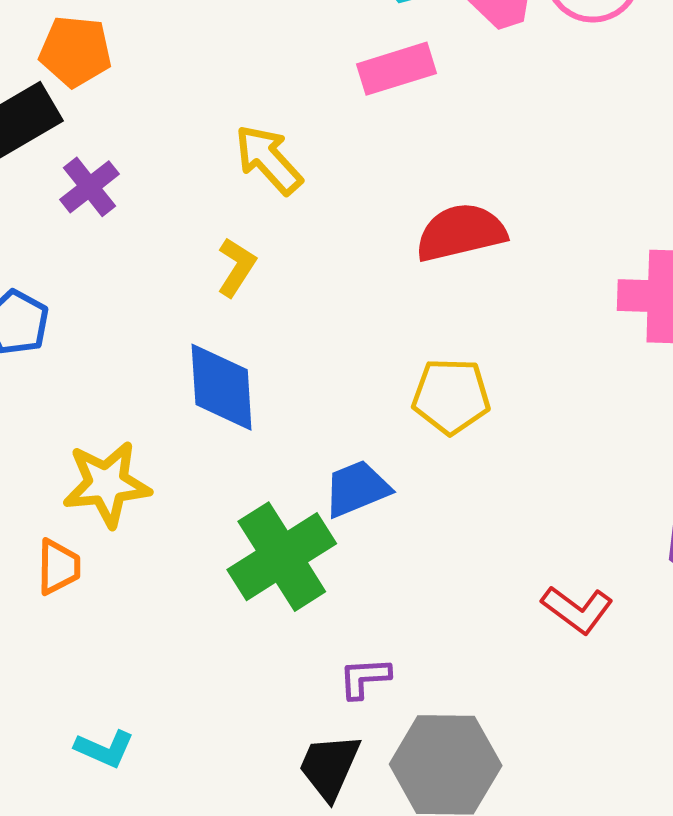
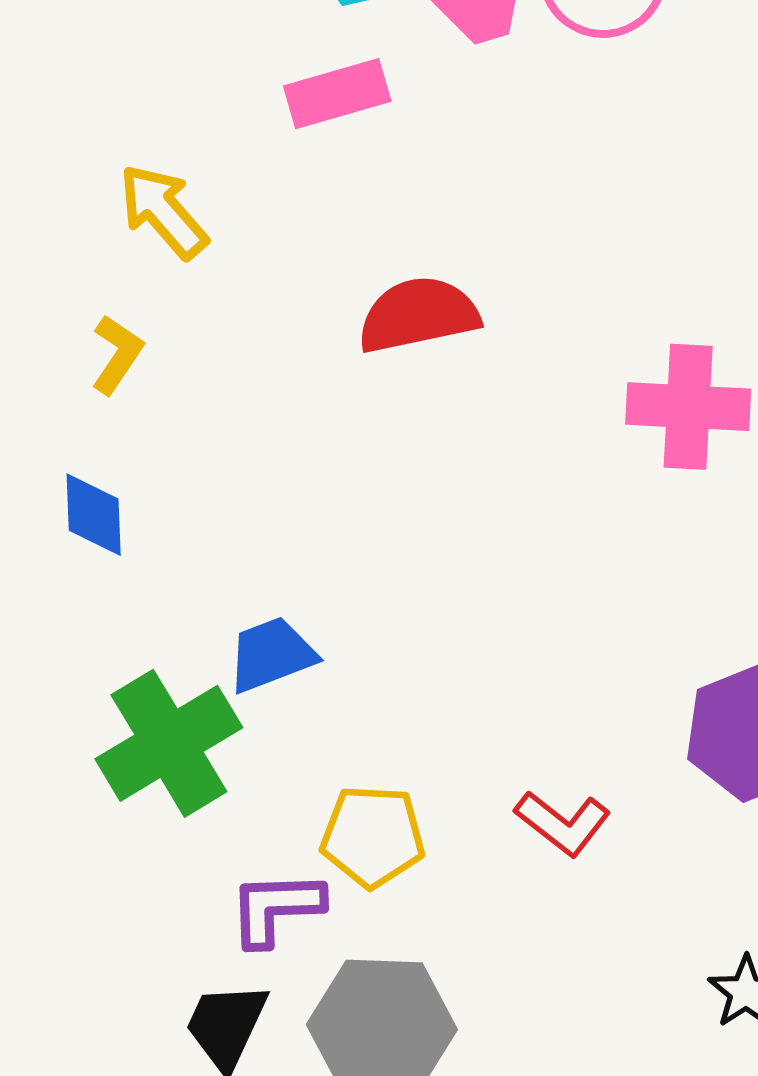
blue diamond: (222, 387) -> (94, 515), size x0.7
yellow pentagon: (451, 396) -> (373, 836), moved
purple L-shape: (364, 678) -> (276, 908), size x1.4

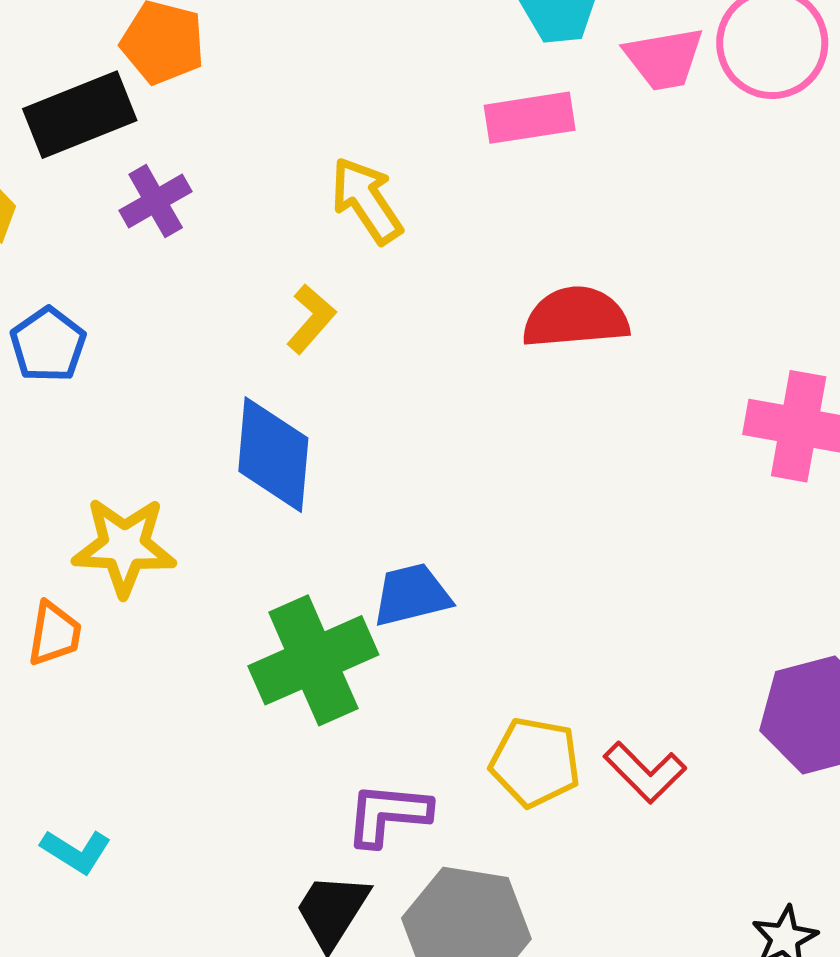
blue diamond: (94, 515) -> (273, 455), size x1.5
yellow pentagon: (373, 836) -> (535, 762), moved

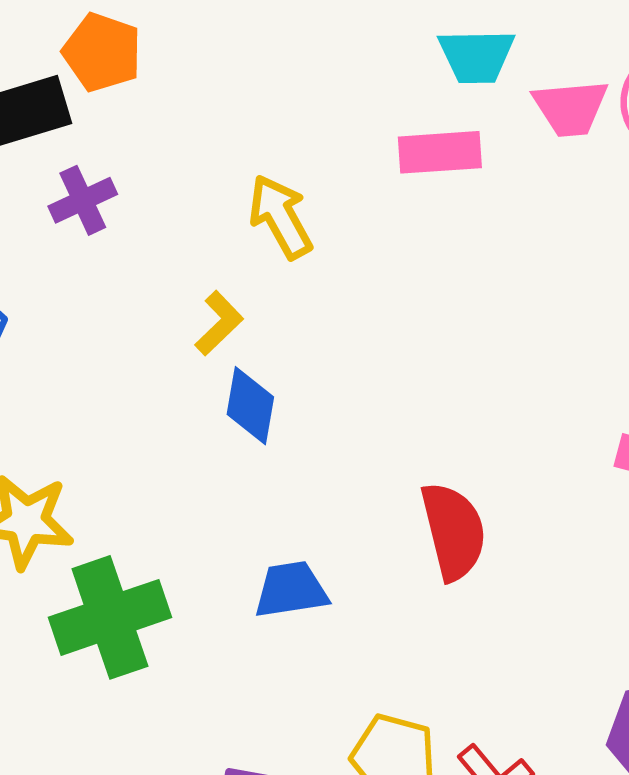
red semicircle: (576, 318) -> (453, 531), moved, turned 76
blue diamond: (273, 455) -> (250, 406), moved, size x0.7
green cross: (313, 660) -> (110, 617), moved

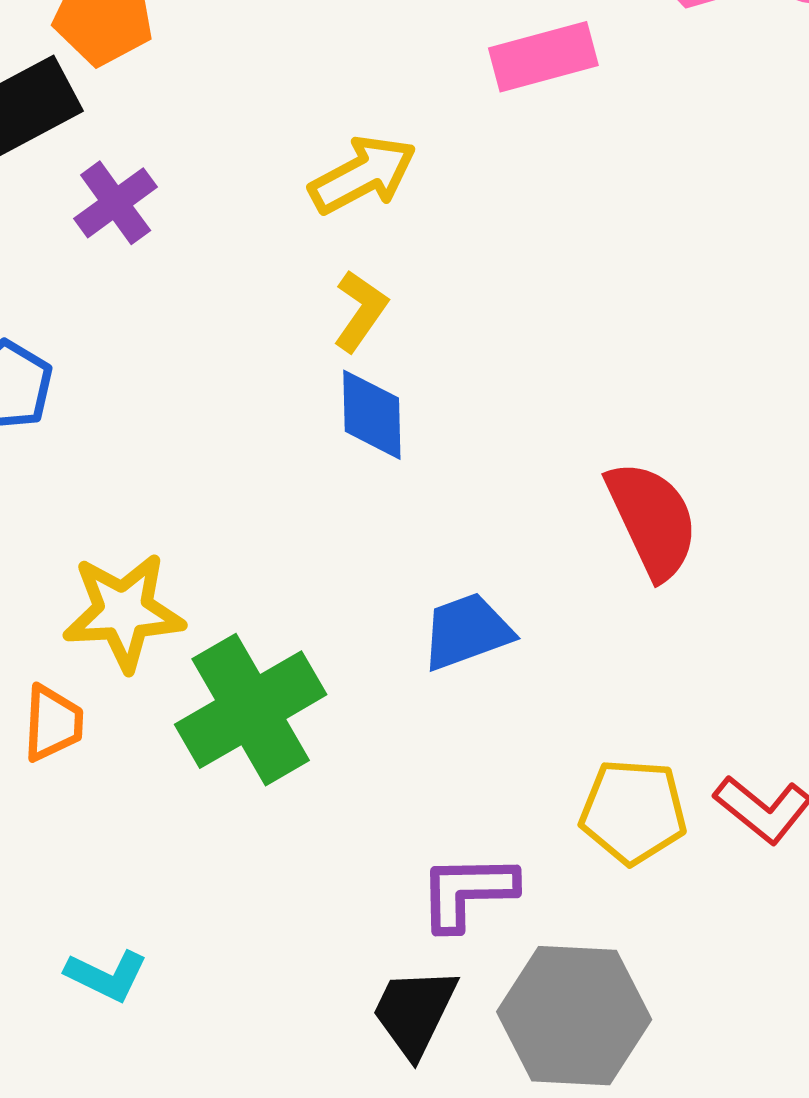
yellow arrow: (280, 217) -> (363, 175), turned 102
yellow L-shape: (219, 323) -> (360, 311), moved

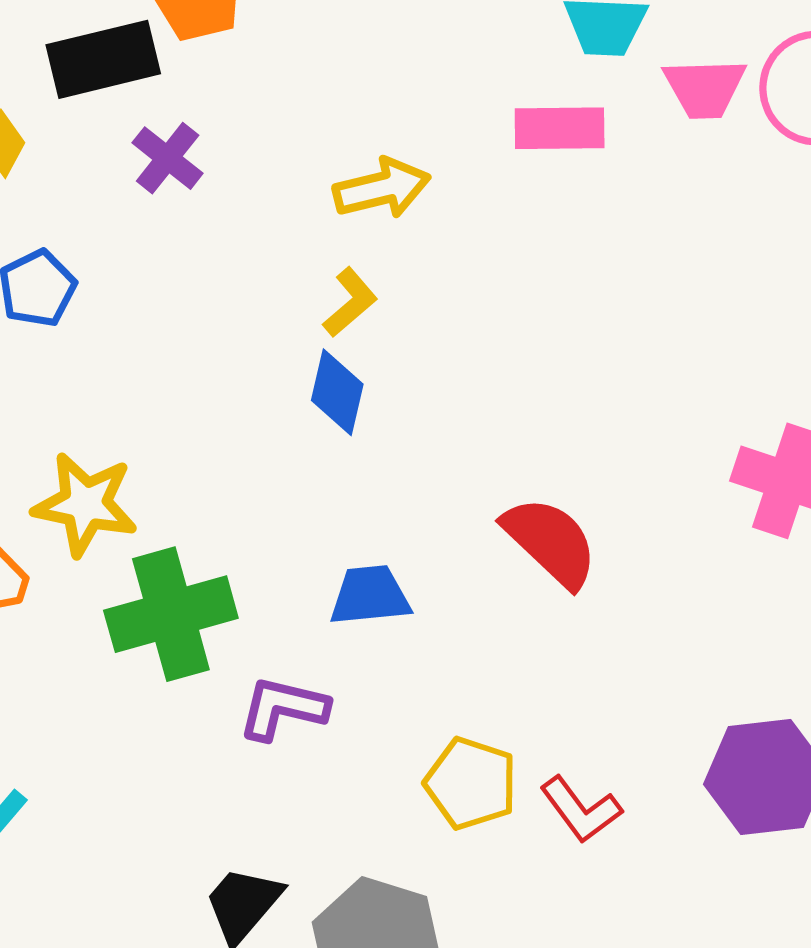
purple cross: (116, 203) -> (168, 158), turned -30
red semicircle: (652, 520) -> (550, 542), turned -36
purple L-shape: (467, 892) -> (283, 708), moved

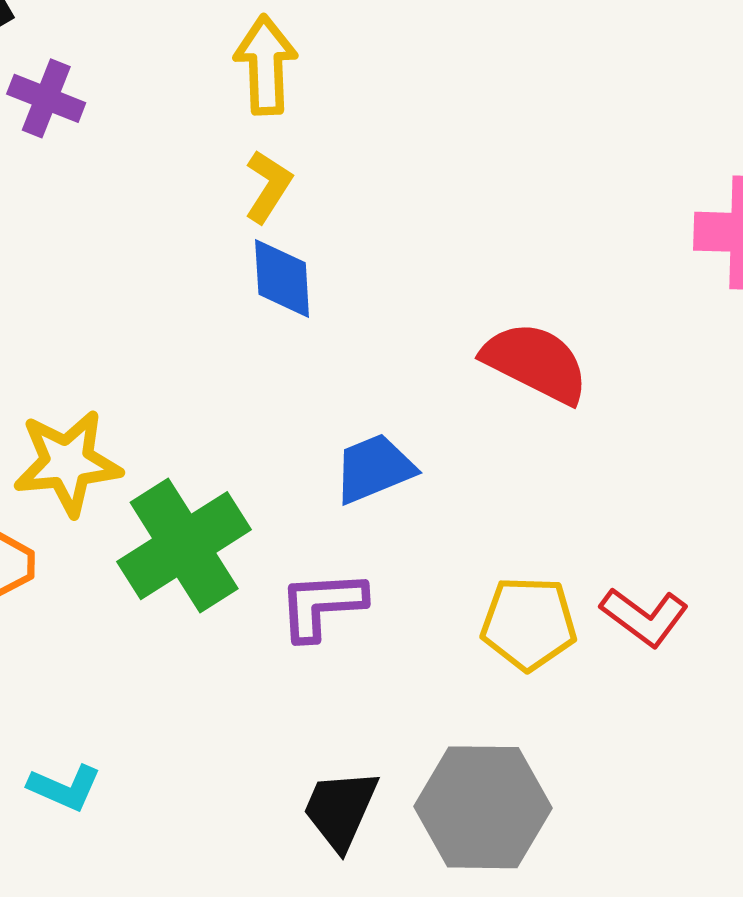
yellow arrow: (382, 188) -> (266, 65), turned -62

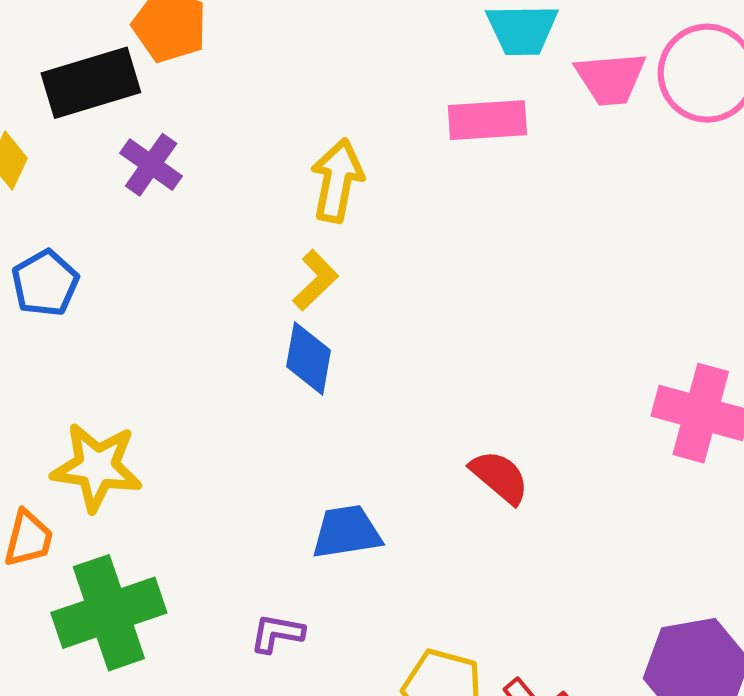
red semicircle: (536, 362) -> (500, 477), size x0.7
green cross: (184, 546) -> (109, 613), moved
purple L-shape: (322, 605) -> (277, 633), size x0.7

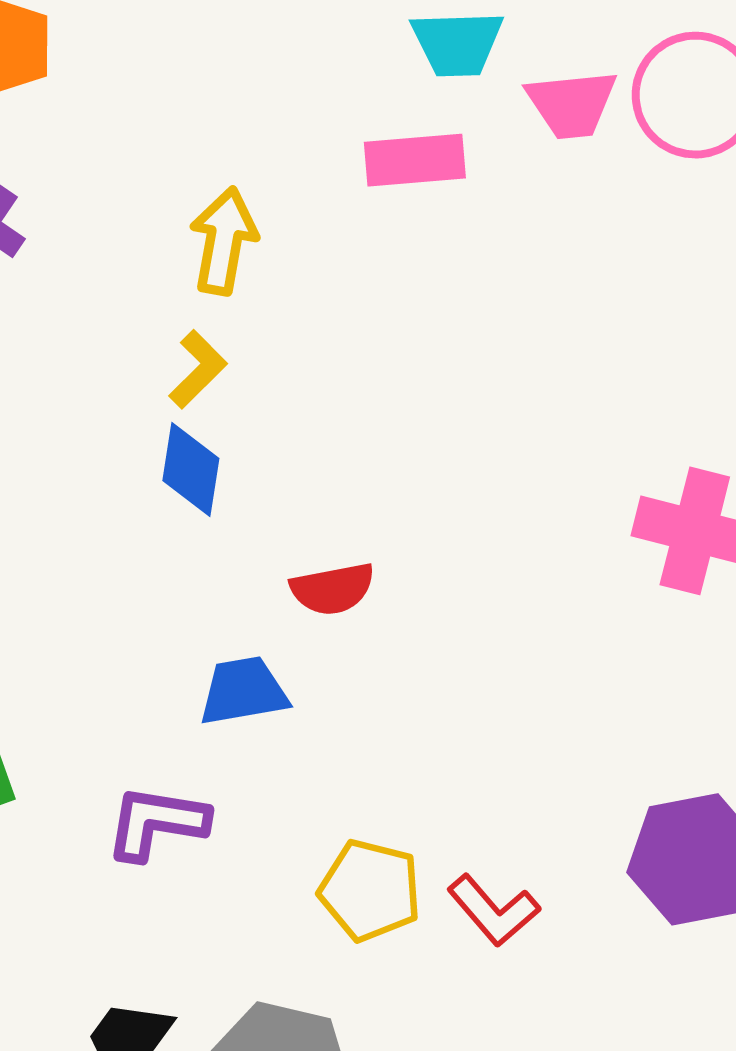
red semicircle: (500, 477) -> (333, 589), moved, turned 130
purple L-shape: (277, 633) -> (157, 823), size x1.5

